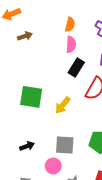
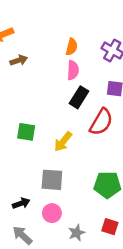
green square: (31, 97) -> (26, 132), size x0.7
gray square: (65, 145) -> (52, 180), moved
black arrow: (27, 146) -> (21, 203), moved

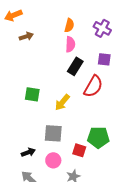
red square: (110, 227) -> (79, 150), moved

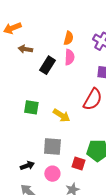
brown arrow: (26, 36) -> (25, 49), turned -152
black rectangle: (75, 66) -> (47, 65), moved
yellow arrow: (62, 102) -> (62, 115), turned -96

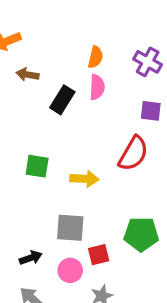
yellow arrow: (62, 115) -> (84, 179), turned -30
red square: (79, 164) -> (99, 255), moved, turned -32

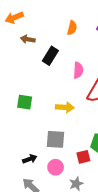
pink semicircle: (97, 87) -> (78, 70), moved
green square: (37, 166) -> (25, 102), moved
red square: (99, 255) -> (83, 157), moved

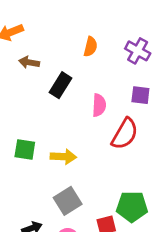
yellow arrow: (65, 107) -> (63, 157), moved
gray square: (56, 139) -> (68, 201), turned -36

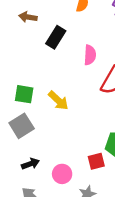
yellow arrow: (63, 157) -> (58, 101), turned 40
gray square: (68, 201) -> (22, 126), moved

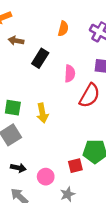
yellow arrow: (58, 101) -> (42, 113), turned 36
black arrow: (30, 164) -> (18, 168), turned 32

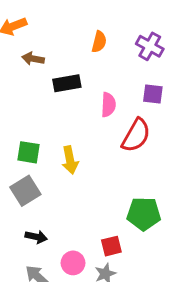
black rectangle: (40, 58) -> (67, 83), turned 48
red square: (75, 166) -> (111, 246), moved
pink circle: (46, 177) -> (73, 263), moved

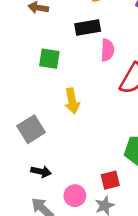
black rectangle: (67, 83) -> (88, 27), moved
green square: (28, 152) -> (49, 59), moved

